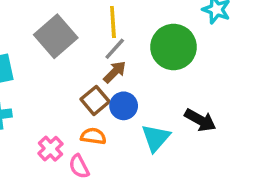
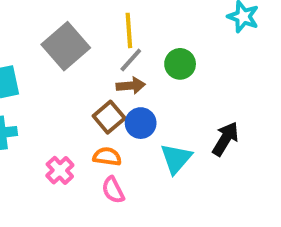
green circle: (174, 47) -> (180, 64), moved, size x0.6
brown arrow: (115, 72) -> (131, 86), turned 40
black arrow: (200, 120) -> (225, 139), turned -88
pink semicircle: (79, 166) -> (113, 190), moved

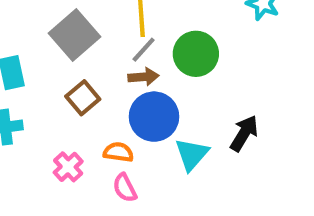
green circle: (180, 64) -> (196, 54), size x1.4
brown square: (109, 117) -> (83, 98), moved
blue circle: (141, 123) -> (154, 117), size x1.5

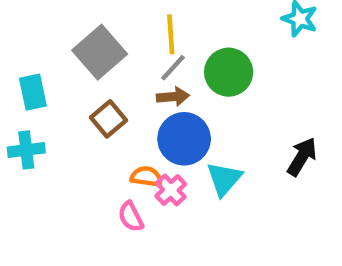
black arrow: (244, 133) -> (302, 157), moved
pink cross: (68, 167) -> (171, 190), moved
pink semicircle: (125, 188) -> (131, 217), moved

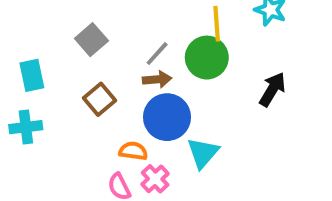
yellow line: (171, 34) -> (217, 24), moved
gray square: (100, 52) -> (91, 40), size x0.7
black arrow: (302, 157) -> (272, 89), moved
pink cross: (171, 190) -> (155, 179), moved

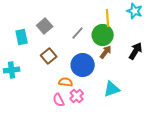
cyan rectangle: (32, 75) -> (22, 37), moved
brown arrow: (157, 79) -> (106, 52), moved, turned -48
cyan triangle: (203, 153) -> (112, 89), moved, turned 30

